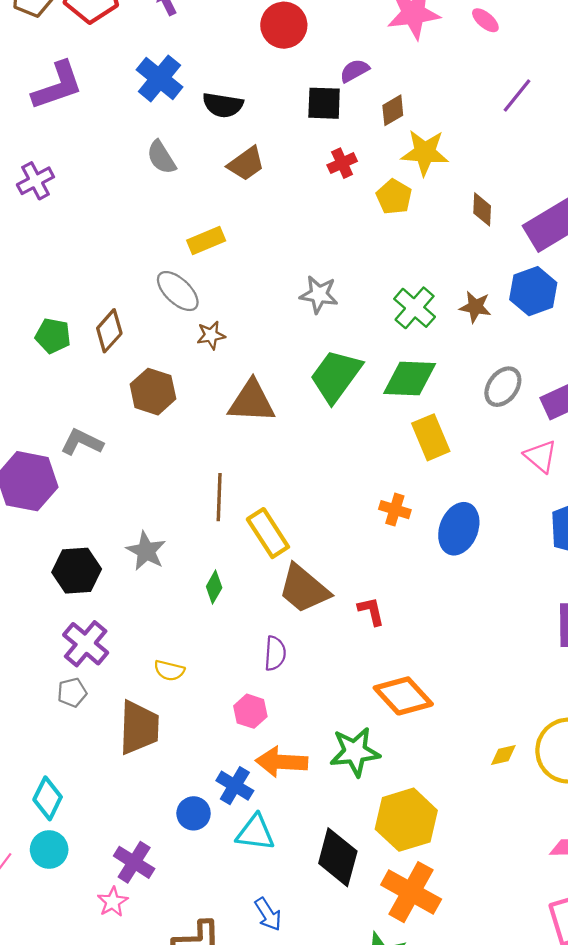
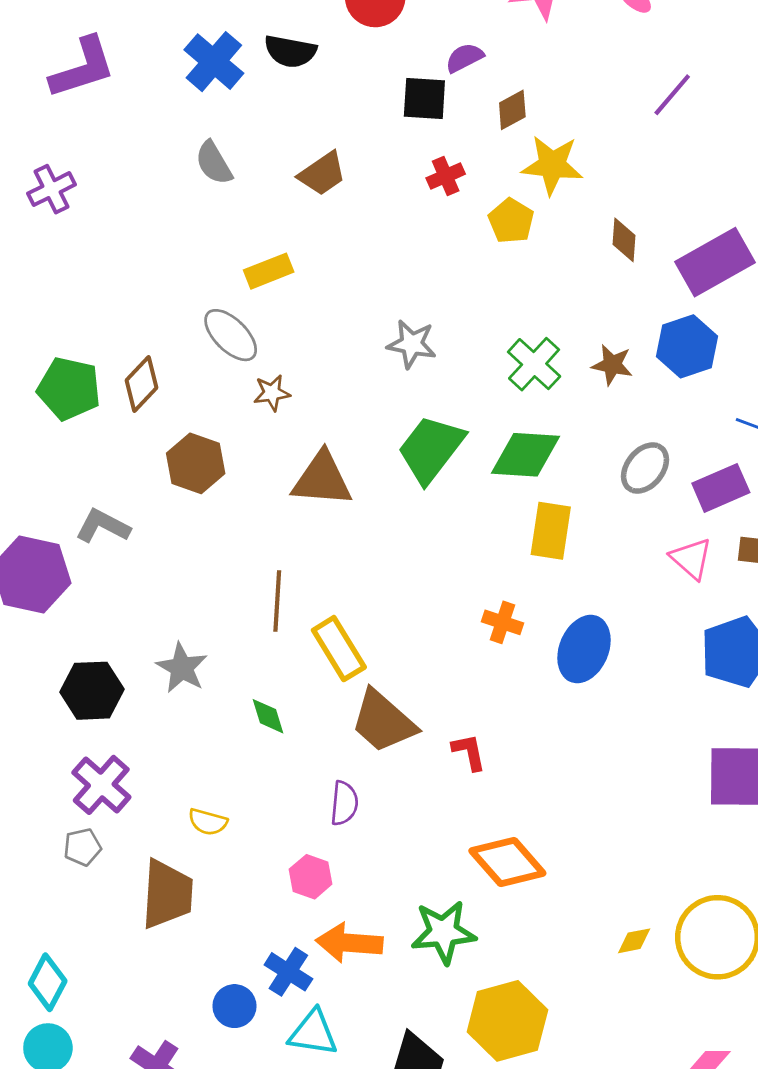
black semicircle: (223, 105) -> (290, 51), moved
green pentagon: (53, 336) -> (69, 389), size x1.4
yellow rectangle: (431, 437) -> (551, 531), turned 30
green diamond: (214, 587) -> (268, 716), turned -48

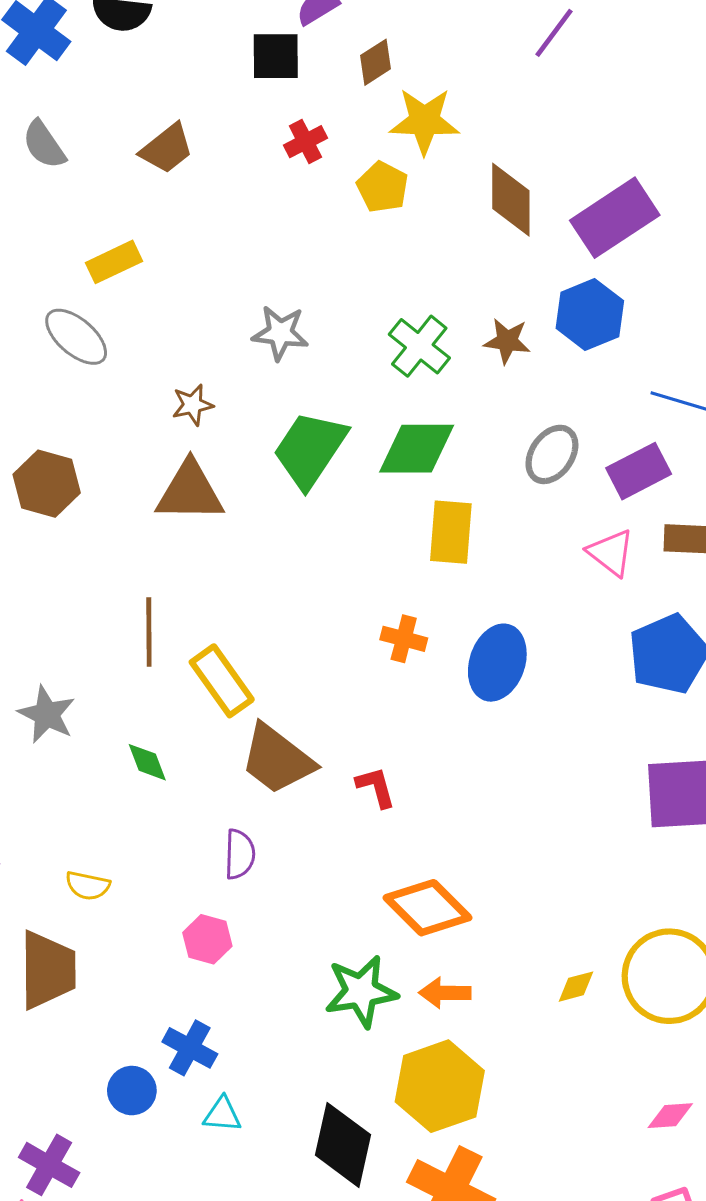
brown diamond: (624, 240) -> (511, 200), size x1.5
brown star: (272, 393) -> (193, 405), moved
orange arrow: (349, 943) -> (445, 993), moved, size x0.7
cyan triangle: (313, 1033) -> (222, 1115), size x0.7

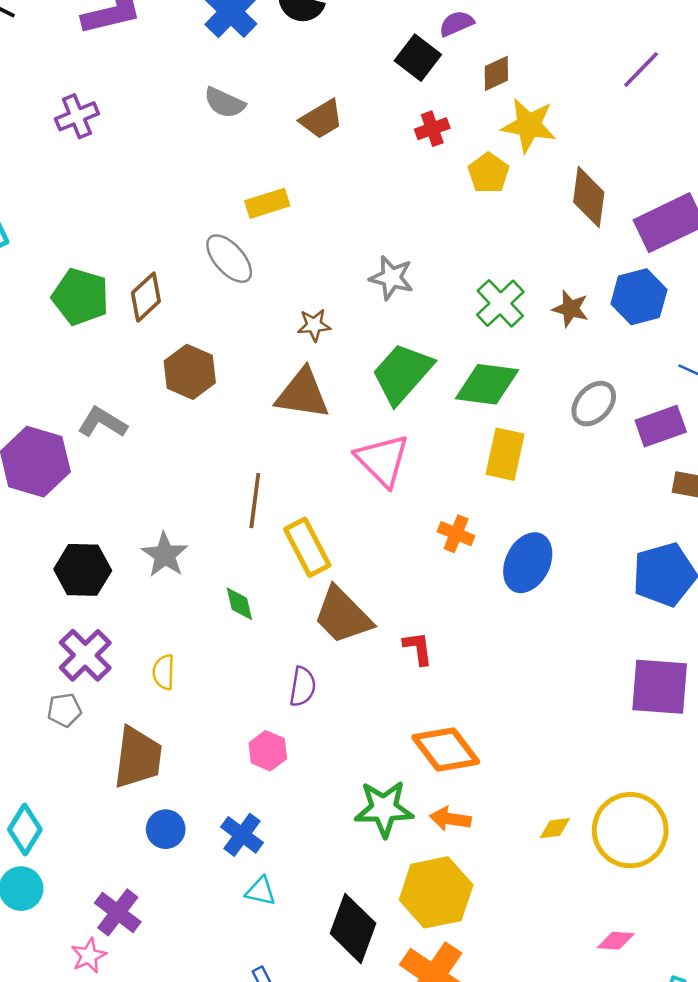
black square: (276, 56) -> (418, 58), turned 30
gray semicircle: (44, 145) -> (225, 103), turned -39
pink triangle: (611, 553) -> (383, 460), moved, size x1.4
yellow semicircle: (88, 886) -> (164, 672), moved, turned 72
blue circle: (132, 1091) -> (166, 829), moved

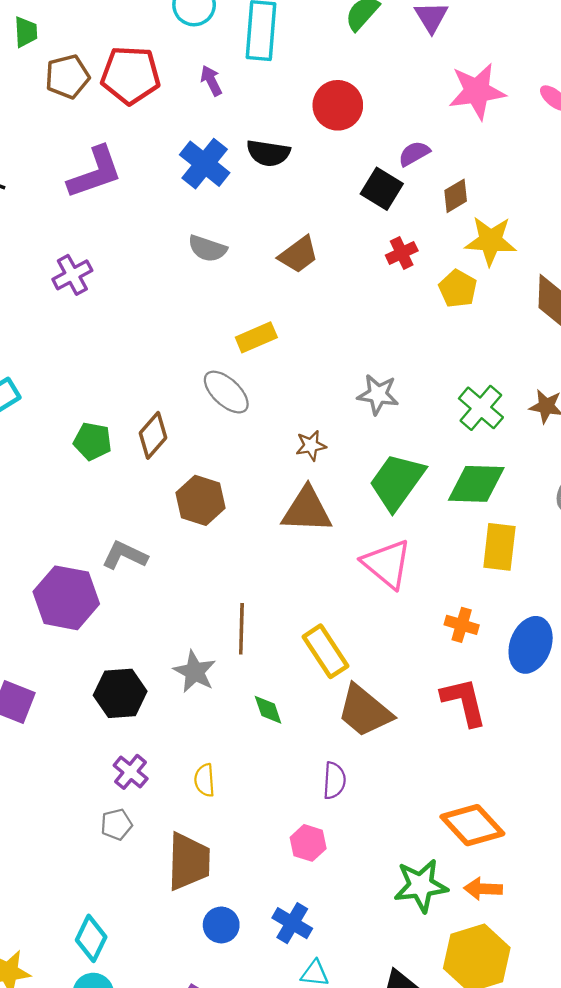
green pentagon: (81, 297) -> (93, 441), size x0.7
brown line: (255, 501) -> (241, 629), moved
red L-shape: (418, 648) -> (464, 702), moved, size x1.6
purple cross: (85, 655) -> (131, 772), size x0.7

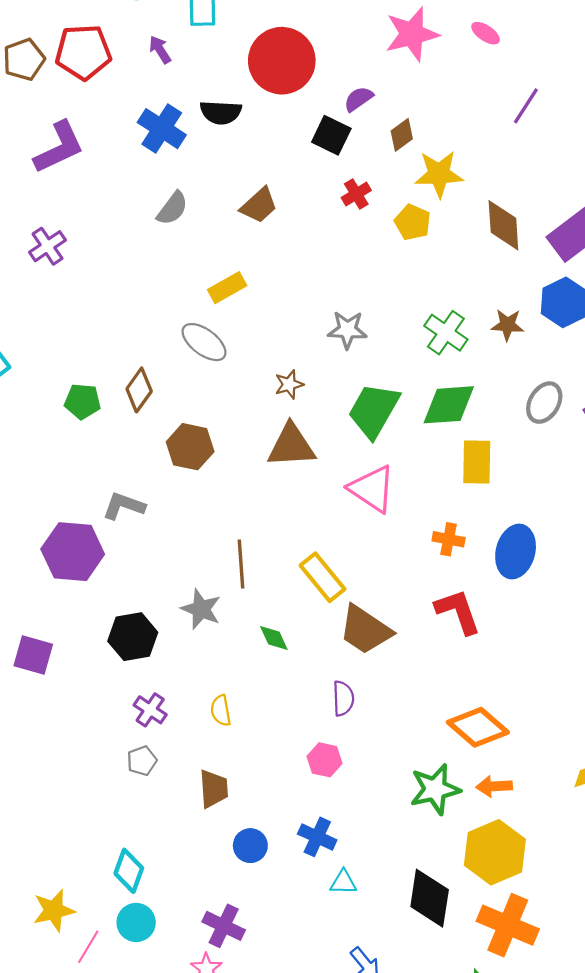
red circle: (338, 105) -> (282, 61), size x1.4
gray semicircle: (207, 248) -> (172, 208), turned -66
brown trapezoid: (189, 861) -> (214, 789), size x0.7

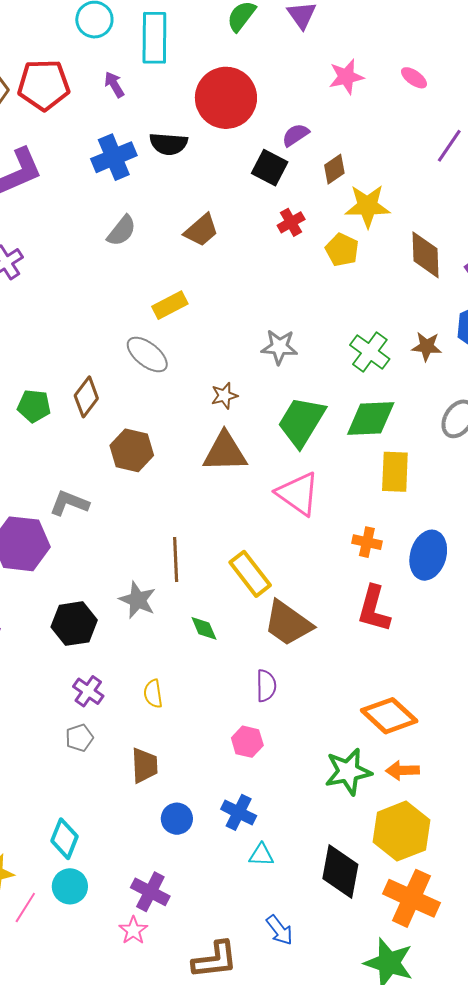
pink star: (412, 34) -> (346, 77), size x0.7
blue cross: (162, 129) -> (114, 157), turned 33
red L-shape: (458, 611) -> (374, 609), turned -147

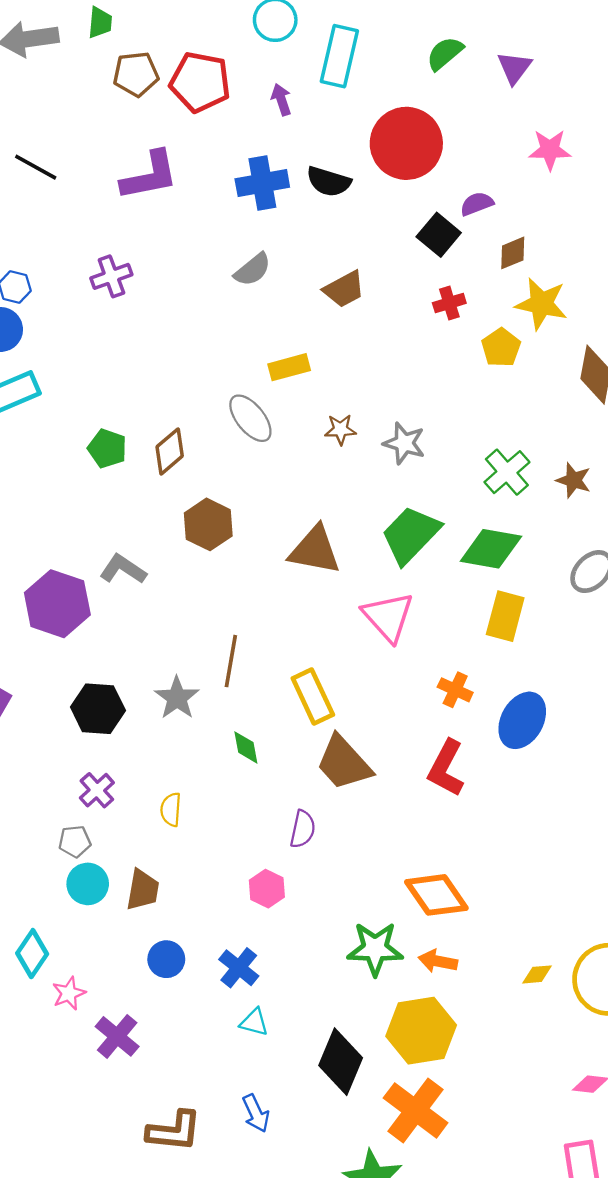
brown star: (224, 396) -> (340, 430), moved
cyan circle: (70, 886) -> (88, 884), moved
pink star: (133, 930) -> (69, 993), moved

